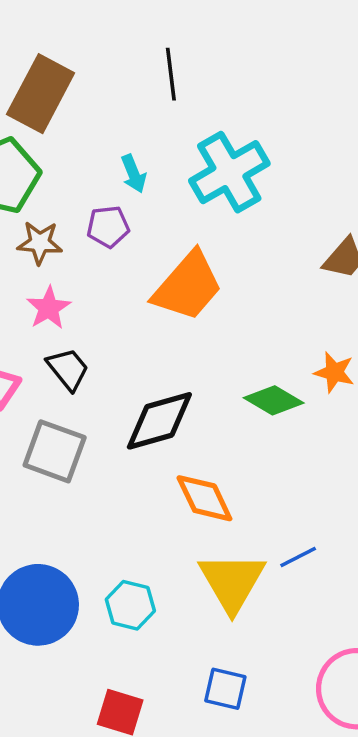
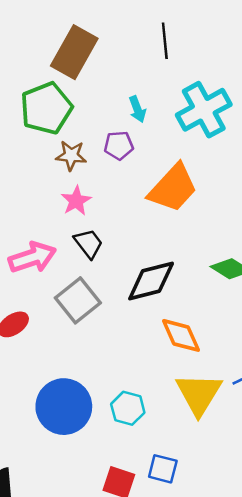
gray square: (55, 451) -> (78, 300), turned 30
blue square: (225, 689) -> (163, 469), moved

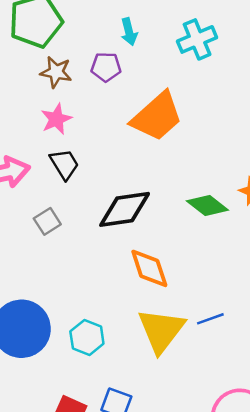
cyan cross: (204, 110) -> (197, 39), size x0.7
gray square: (78, 300) -> (47, 221), size x0.6

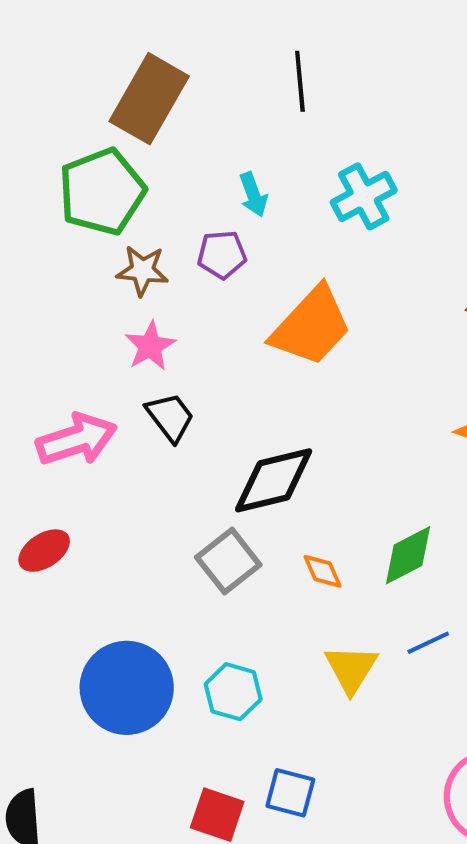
green diamond: (207, 205) -> (408, 555), moved, turned -60
gray square: (47, 221) -> (228, 561), moved, size x1.4
orange diamond: (149, 268) -> (323, 571), size x0.6
yellow triangle: (161, 330) -> (351, 669), size x0.7

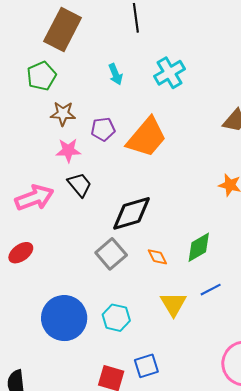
green pentagon: (102, 192) -> (41, 76), size x0.7
purple pentagon: (222, 255) -> (103, 129), moved
pink star: (150, 346) -> (68, 150), turned 30
blue square: (290, 793) -> (146, 366), turned -30

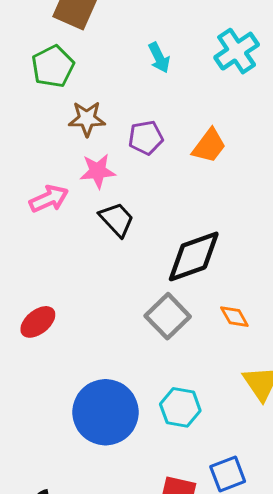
orange trapezoid: (147, 137) -> (209, 146), size x0.6
pink arrow: (34, 198) -> (49, 199), moved, size x0.7

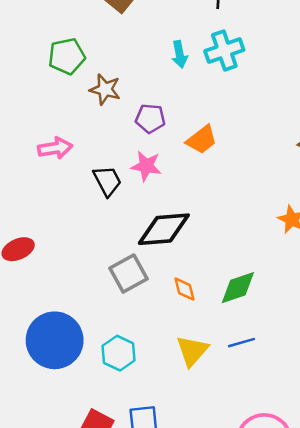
cyan cross: (237, 51) -> (224, 51), moved
green pentagon: (53, 66) -> (67, 56), moved
pink star: (98, 171) -> (146, 166), moved

